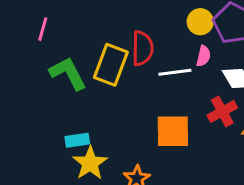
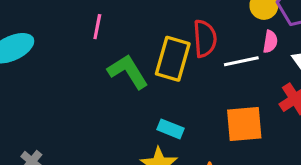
cyan rectangle: (77, 140) -> (170, 129), moved, turned 35

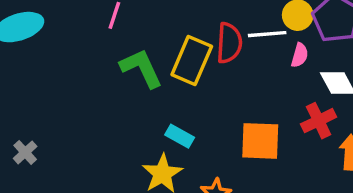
white line: (241, 61) -> (267, 34), moved

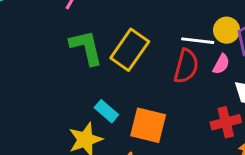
red semicircle: (229, 43) -> (186, 66), moved
orange square: (260, 141) -> (148, 125), moved

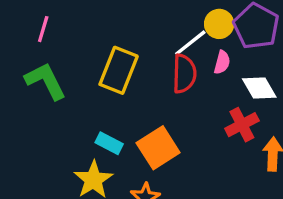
white line: (198, 41) -> (190, 43), turned -32
green L-shape: (86, 47) -> (46, 81), moved
orange square: (148, 125) -> (158, 148), turned -33

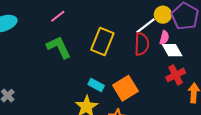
pink line: (43, 29) -> (58, 16), turned 35
white diamond: (259, 88) -> (172, 50), moved

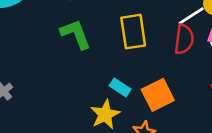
yellow rectangle: (102, 41) -> (133, 32), turned -36

